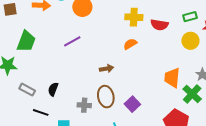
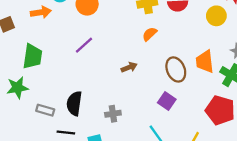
black semicircle: (53, 89) -> (74, 103), size x1.5
brown ellipse: (106, 97) -> (176, 69), moved

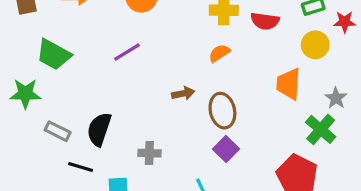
green trapezoid: (32, 56) -> (54, 55), turned 100
orange trapezoid: (205, 62) -> (289, 84), moved
brown ellipse: (176, 69) -> (222, 111), moved

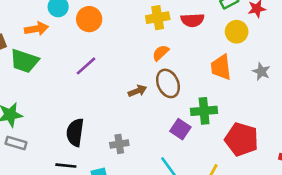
green trapezoid: (54, 55) -> (24, 61), moved
brown ellipse: (222, 111) -> (168, 83), moved
green cross: (321, 129) -> (204, 111), moved, turned -35
gray rectangle: (58, 131) -> (16, 143), moved

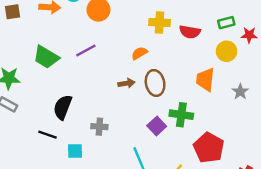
orange semicircle: (161, 53) -> (139, 53), moved
green trapezoid: (24, 61) -> (46, 57), moved

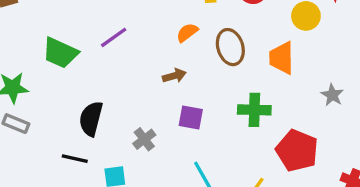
brown ellipse: (155, 83) -> (230, 47), moved
gray star: (240, 92) -> (332, 95), moved
purple square: (157, 126) -> (191, 118), moved, turned -30
gray cross: (99, 127) -> (144, 139), turned -35

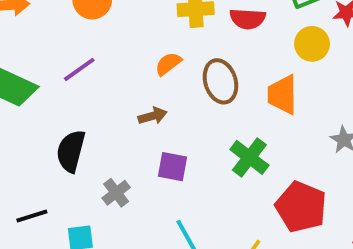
green cross: (254, 110) -> (249, 157), turned 36
black semicircle: (91, 119) -> (71, 151), moved
black line: (75, 159) -> (32, 216), turned -30

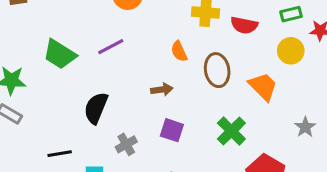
orange semicircle: (168, 64) -> (179, 51), turned -85
orange trapezoid: (282, 95) -> (263, 86), turned 128

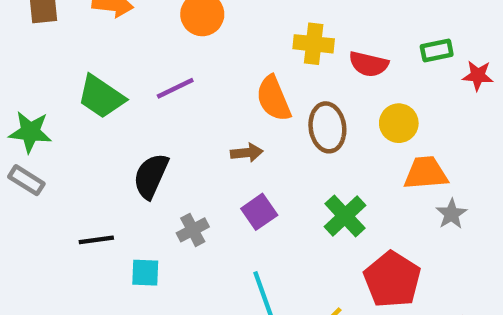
orange semicircle: (179, 51) -> (274, 98), size x1.5
yellow circle: (291, 51) -> (399, 123), moved
orange trapezoid: (263, 86) -> (426, 173), moved, turned -52
purple square: (172, 130) -> (259, 212), turned 35

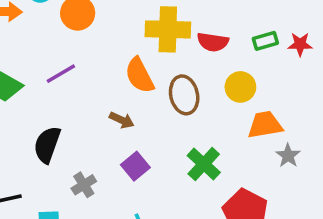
yellow cross: (314, 44) -> (168, 29), size x1.4
green rectangle: (437, 50) -> (265, 41), moved
brown arrow: (247, 153) -> (122, 120), turned 35

